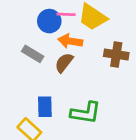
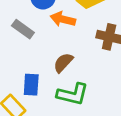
brown semicircle: (64, 63) -> (63, 63), moved

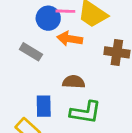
brown semicircle: (63, 63) -> (74, 82), turned 55

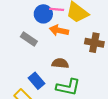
blue rectangle: (44, 106) -> (36, 81), turned -42

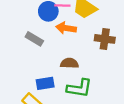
blue rectangle: (36, 81) -> (45, 83), turned -56

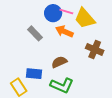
brown semicircle: (69, 63) -> (59, 62), turned -42

